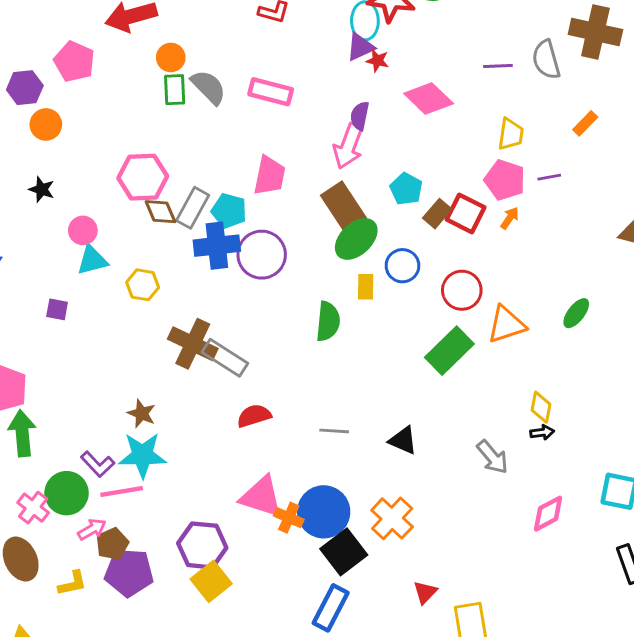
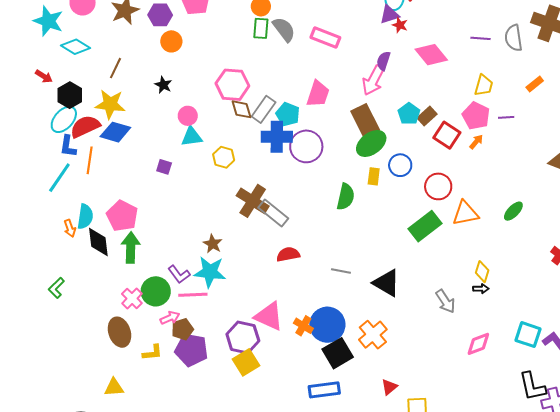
brown rectangle: (437, 214) -> (427, 116), moved
black triangle: (403, 440) -> (387, 283), size x1.4
pink triangle: (261, 497) -> (269, 316), moved
blue rectangle: (331, 608) -> (324, 390), turned 48

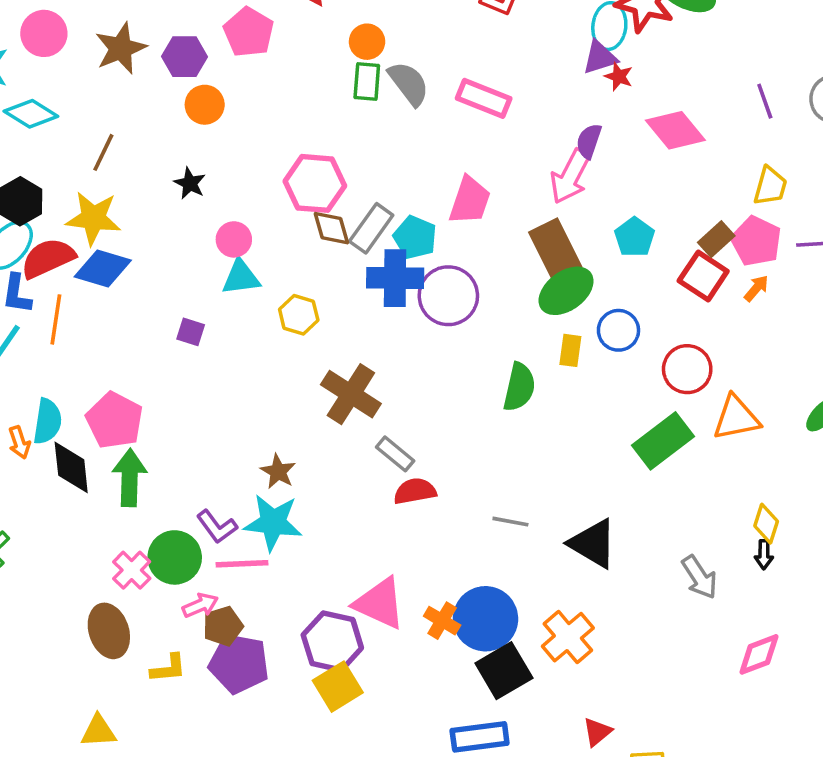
purple line: (481, 38) -> (765, 101), turned 66
brown rectangle: (427, 116) -> (716, 239), moved
gray rectangle: (273, 213) -> (395, 454), moved, size x0.7
black arrow: (481, 289) -> (764, 555), turned 91

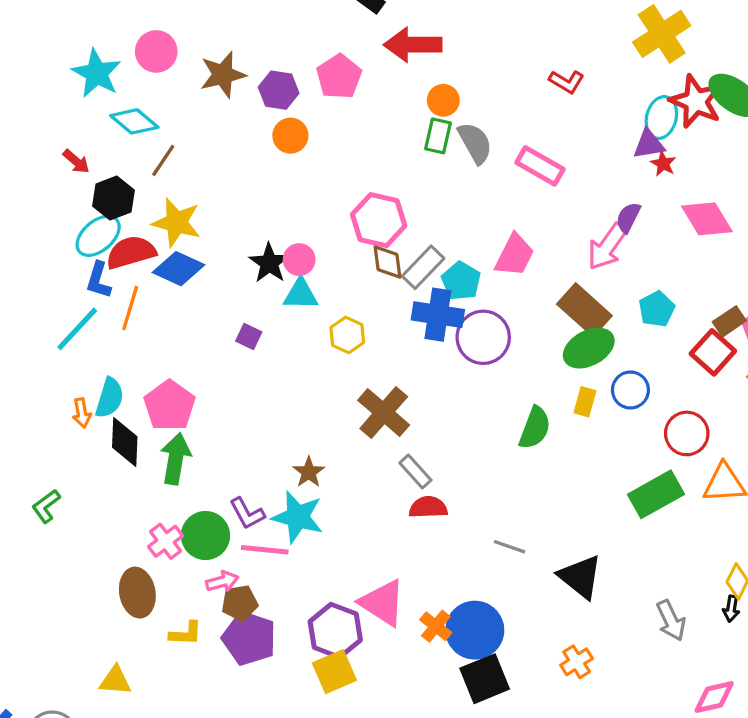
brown line: (103, 152) -> (163, 160), moved
black star: (190, 183) -> (269, 263), moved, size x1.4
brown rectangle: (555, 250) -> (584, 310), turned -30
orange cross: (568, 637) -> (577, 662), moved, size x0.7

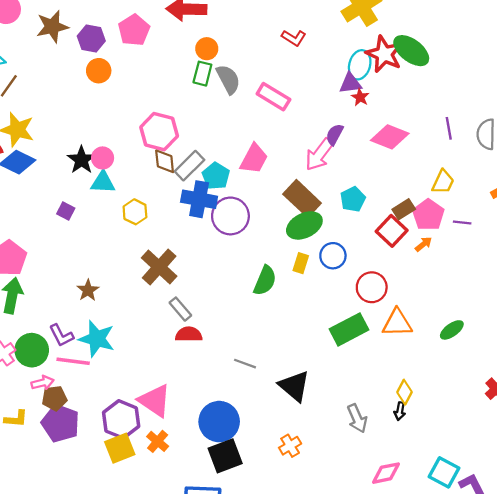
pink diamond: (707, 219) -> (390, 137), turned -39
brown star: (309, 472) -> (88, 290), moved
orange cross: (436, 626) -> (158, 441), moved

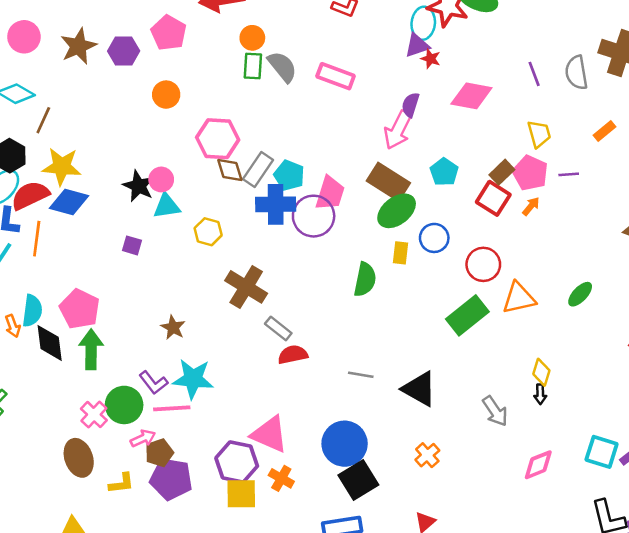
orange circle: (99, 71) -> (166, 95), moved
pink trapezoid: (254, 159) -> (330, 193), moved
yellow trapezoid: (443, 182) -> (539, 134), turned -30
yellow square: (120, 448) -> (241, 494), turned 32

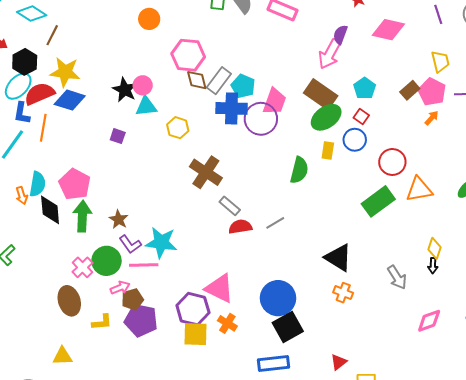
red square: (493, 198) -> (361, 117), moved, size x0.6
brown star: (173, 327) -> (119, 219), moved
gray line: (361, 375) -> (275, 223), moved, turned -42
orange cross: (427, 455) -> (343, 293), moved, turned -30

